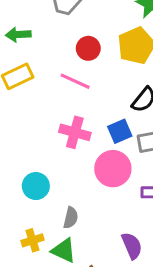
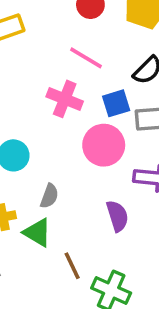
pink line: (75, 81) -> (86, 58), moved
purple semicircle: (132, 246) -> (117, 216), moved

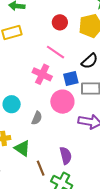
gray semicircle: (49, 196) -> (37, 118), moved
purple semicircle: (117, 216) -> (66, 156), moved

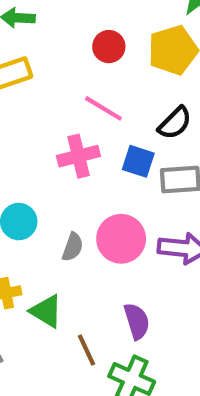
pink cross: (42, 74) -> (78, 156), turned -36
blue square: (71, 79) -> (138, 161), turned 35
pink circle: (62, 102) -> (121, 239), moved

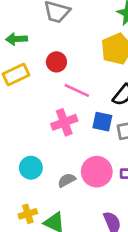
red circle: (109, 47) -> (56, 62), moved
gray semicircle: (73, 247) -> (67, 180), turned -132

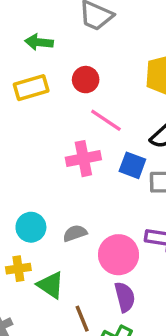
cyan circle: (31, 168) -> (31, 227), moved
pink circle: (97, 172) -> (119, 255), moved

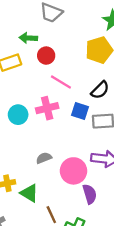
green arrow: (39, 42) -> (28, 38), moved
cyan circle: (31, 227) -> (18, 115), moved
purple semicircle: (125, 297) -> (90, 194), moved

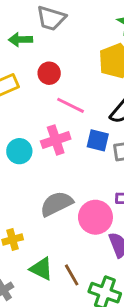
green arrow: (28, 38) -> (20, 40), moved
gray semicircle: (44, 158) -> (56, 204), size x1.6
green triangle: (29, 193) -> (41, 269), moved

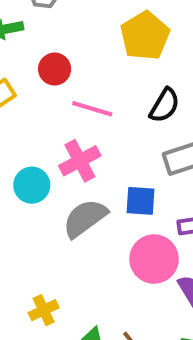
blue square: (98, 140) -> (140, 201), moved
gray semicircle: (56, 204) -> (85, 218), moved

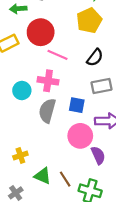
red circle: (55, 69) -> (41, 32), size x1.6
pink cross: (80, 161) -> (48, 81), turned 30
gray semicircle: (85, 218) -> (47, 111), turned -45

